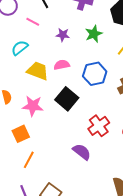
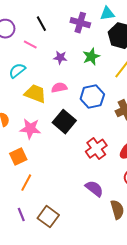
purple semicircle: (82, 152) -> (94, 189), moved

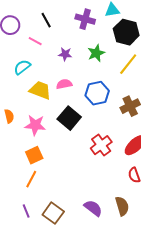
orange square: (18, 157) -> (34, 155), moved
purple semicircle: (94, 189) -> (93, 208), moved

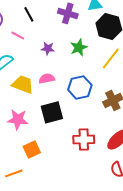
black square: (69, 118) -> (52, 112), turned 35
red cross: (101, 145) -> (84, 139), turned 35
orange square: (34, 155) -> (32, 149), moved
orange line: (31, 179) -> (14, 173), turned 42

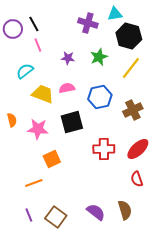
black line: (29, 14) -> (34, 24), moved
pink line: (18, 35) -> (38, 45), turned 40

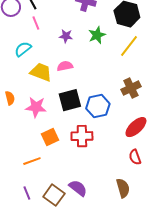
blue hexagon: (100, 97) -> (98, 106), moved
red cross: (104, 149) -> (82, 136), moved
purple semicircle: (96, 212) -> (78, 188), moved

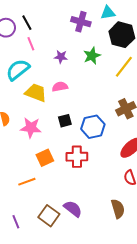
cyan semicircle: (23, 49) -> (18, 70), size x1.4
black square: (70, 100) -> (65, 121), size x0.6
purple line: (27, 193) -> (16, 222), moved

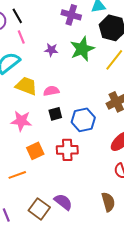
green star: (92, 56) -> (82, 49), size x1.4
pink semicircle: (60, 87) -> (51, 91), moved

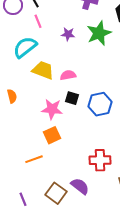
black square: (55, 114) -> (72, 98), turned 32
pink star: (21, 121) -> (52, 109), moved
red cross: (67, 150) -> (100, 160), moved

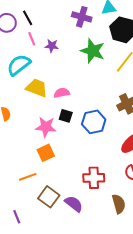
green star: (99, 33) -> (93, 51), turned -30
purple star: (68, 34) -> (52, 46), moved
brown square: (56, 193) -> (49, 197), moved

